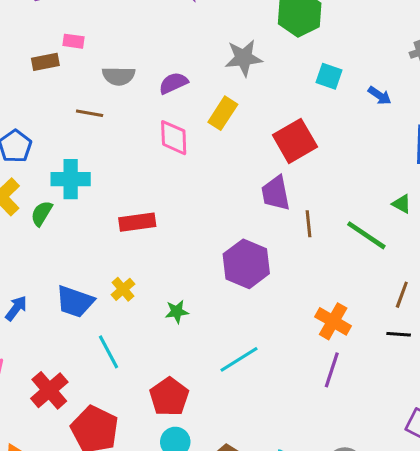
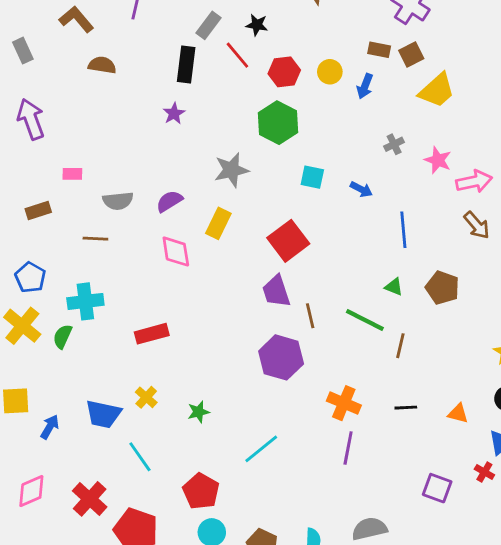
brown rectangle: (45, 62) -> (38, 211), moved
purple hexagon: (246, 264) -> (281, 357), moved
brown line: (402, 295) -> (400, 346), moved

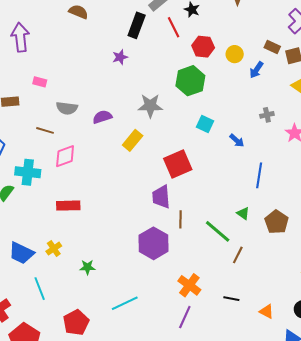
pink diamond: (176, 252) -> (65, 156), moved, turned 65

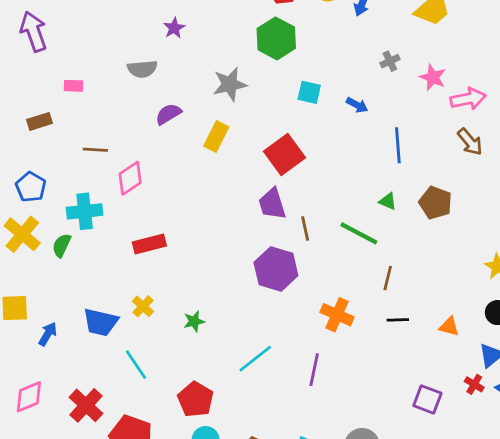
gray semicircle: (67, 108) -> (142, 69), moved
brown line: (238, 255) -> (388, 278), moved
purple line: (185, 317) -> (314, 370), moved

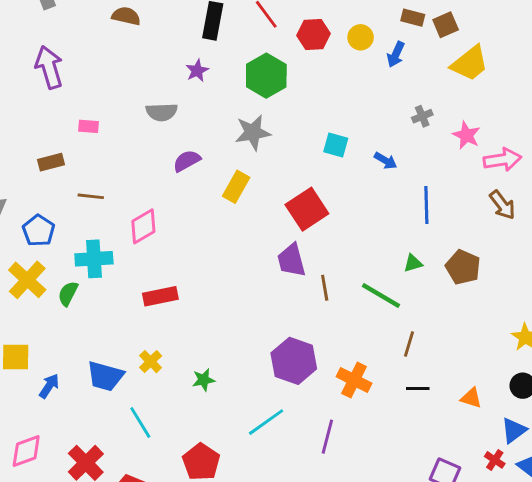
green hexagon: (276, 38) -> (266, 76), moved
brown line: (95, 150) -> (91, 196), moved
green triangle: (388, 201) -> (413, 263), turned -42
purple hexagon: (276, 269) -> (294, 361), moved

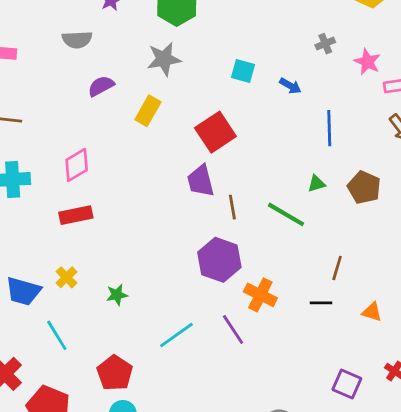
pink diamond: (143, 226) -> (77, 165), moved
brown line: (409, 344) -> (337, 268), moved
purple hexagon: (294, 361) -> (219, 260), moved
purple line: (327, 437) -> (233, 330), moved, turned -48

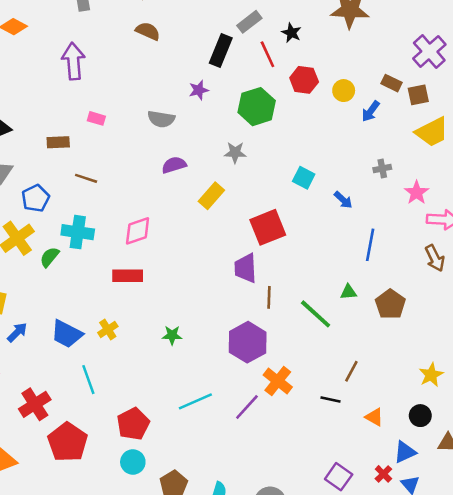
gray star: (164, 59) -> (235, 153), size x0.7
green star: (117, 295) -> (172, 335), moved
purple line: (233, 330) -> (247, 407), turned 64

